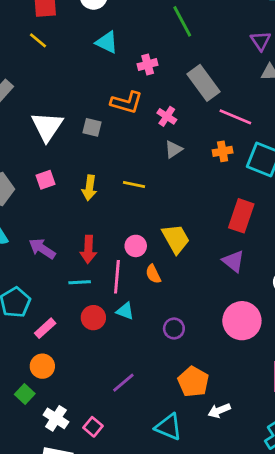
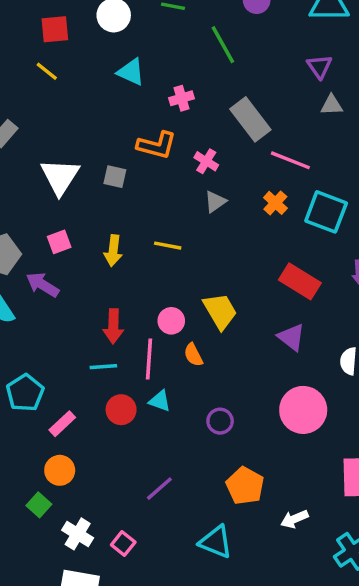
orange cross: (223, 151) -> (275, 203), turned -36
red rectangle: (241, 216) -> (300, 281), turned -76
purple arrow: (42, 249) -> (42, 285), moved
white arrow: (219, 411) -> (294, 519), moved

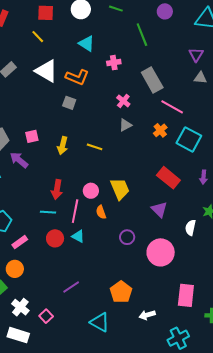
orange L-shape: (157, 145) -> (77, 77), moved
white triangle: (60, 177) -> (46, 71), moved, turned -40
purple circle: (220, 421) -> (127, 237), moved

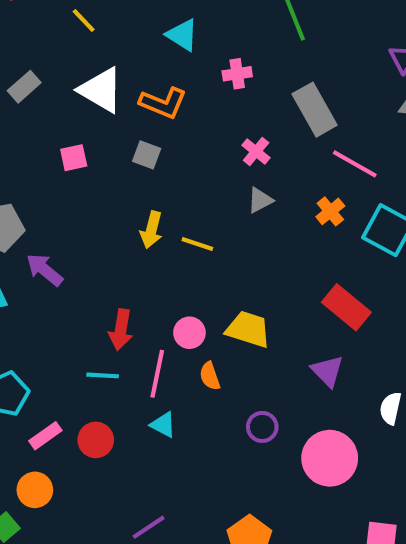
pink square: (32, 136) -> (74, 158), moved
yellow arrow: (63, 146) -> (151, 230), moved
yellow trapezoid: (120, 189) -> (248, 329), turned -50
red circle: (55, 238) -> (96, 440), moved

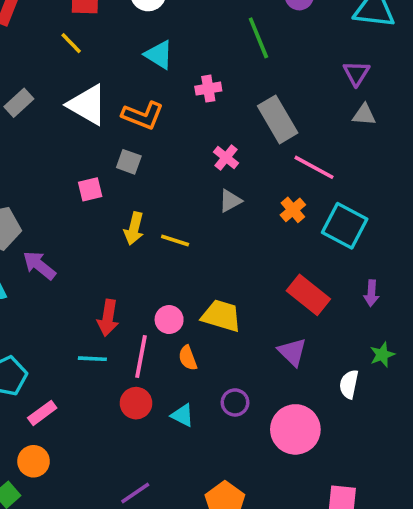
pink square: (74, 158) -> (90, 189), moved
cyan triangle: (163, 425) -> (182, 415), moved
red circle: (96, 440) -> (136, 403), moved

